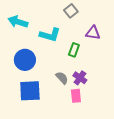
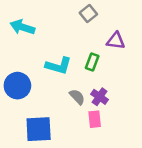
cyan L-shape: (50, 35) -> (58, 66), moved
blue circle: (25, 60) -> (17, 86), moved
blue square: (30, 91) -> (39, 129), moved

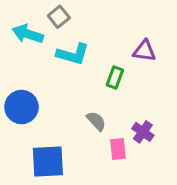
gray square: (88, 13) -> (59, 17), moved
cyan L-shape: (58, 66) -> (73, 54), moved
purple cross: (100, 97) -> (143, 132), moved

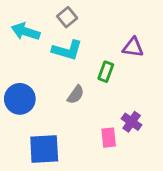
gray square: (59, 17) -> (67, 17), moved
gray semicircle: (96, 121) -> (76, 95), moved, turned 78

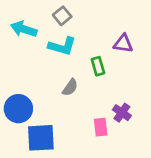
green rectangle: (106, 72) -> (98, 66), turned -36
blue circle: (20, 99) -> (18, 109), moved

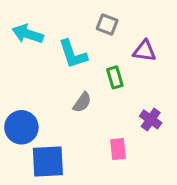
gray square: (62, 16) -> (107, 25), moved, turned -30
cyan L-shape: (62, 46) -> (73, 54), turned 56
purple cross: (122, 113) -> (151, 119), moved

